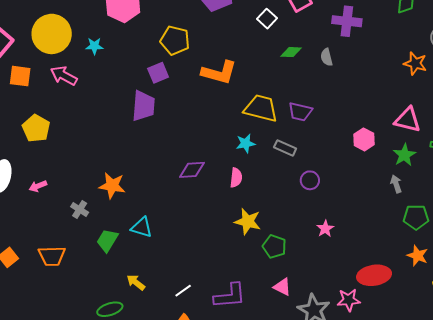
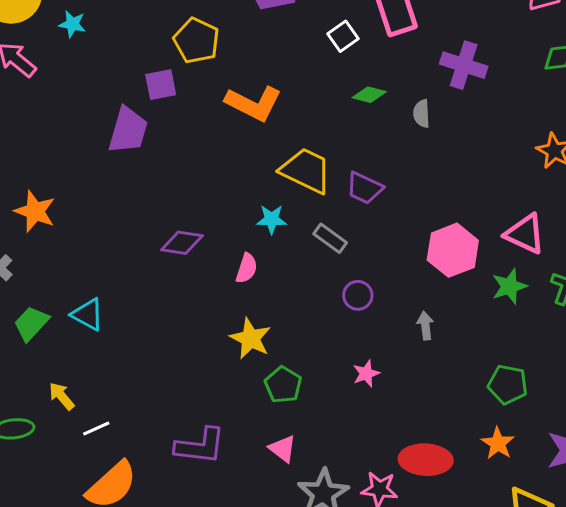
pink hexagon: (364, 139) -> (453, 250), size x1.5
gray arrow: (396, 184) -> (425, 326), moved
orange star: (112, 186) -> (35, 211), moved
white line: (183, 291) -> (96, 428), moved

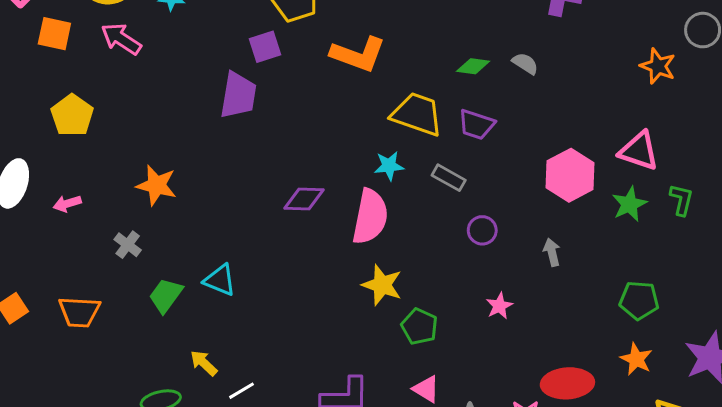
green diamond: (369, 95) -> (473, 66), moved
gray semicircle: (422, 114) -> (525, 63), moved, turned 132
pink semicircle: (247, 268) -> (370, 217), size x1.8

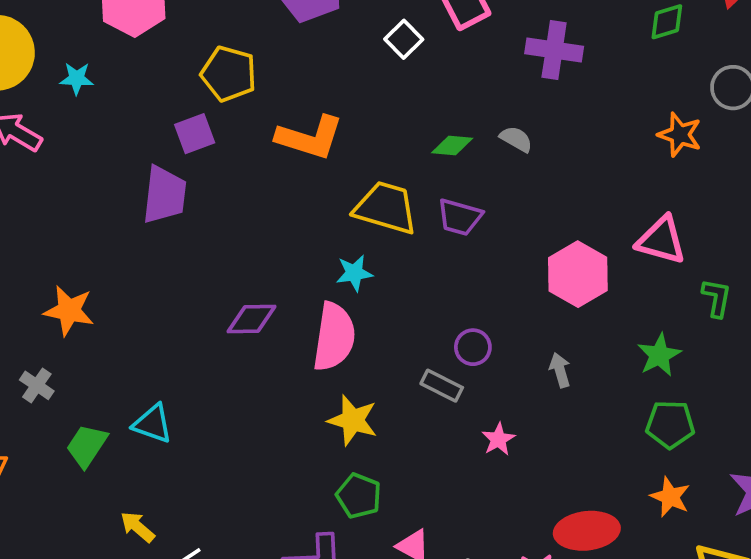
gray rectangle: (449, 178) -> (442, 386), moved
green star: (629, 204) -> (659, 355), moved
green pentagon: (419, 326) -> (359, 496), moved

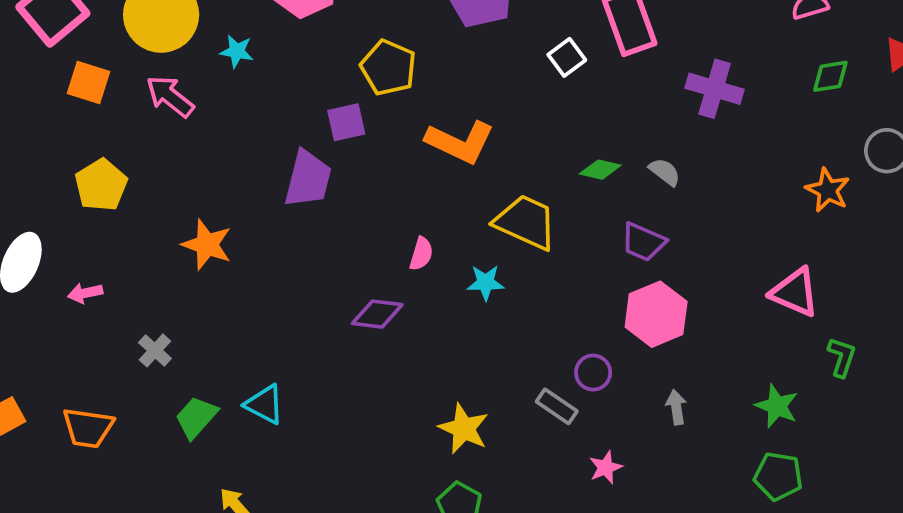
purple trapezoid: (460, 217) -> (643, 242), moved
pink hexagon: (578, 274) -> (656, 314), moved
orange star: (69, 311) -> (207, 245), moved
pink semicircle: (334, 337) -> (421, 254), moved, size x0.5
green star: (659, 355) -> (777, 406), turned -30

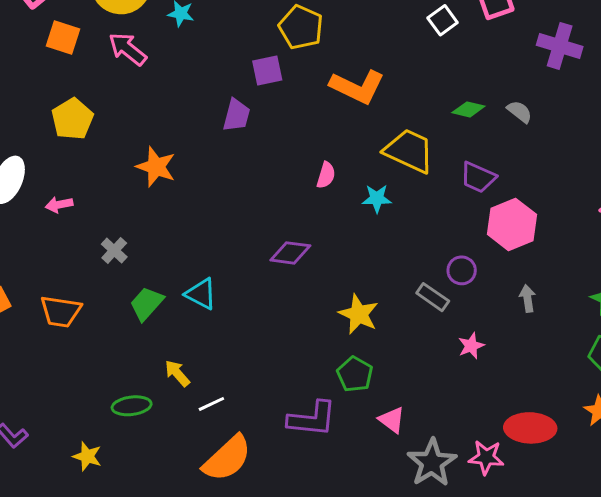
purple trapezoid: (308, 179) -> (237, 115), size x0.7
purple trapezoid: (643, 242) -> (478, 177), moved
purple diamond: (377, 314) -> (290, 253), moved

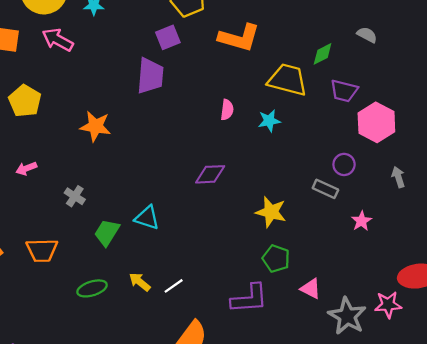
green diamond: (468, 109) -> (323, 54), moved, turned -30
purple trapezoid: (237, 115) -> (150, 76), size x1.4
white line: (211, 404) -> (174, 286), moved
green ellipse: (132, 406) -> (92, 288), moved

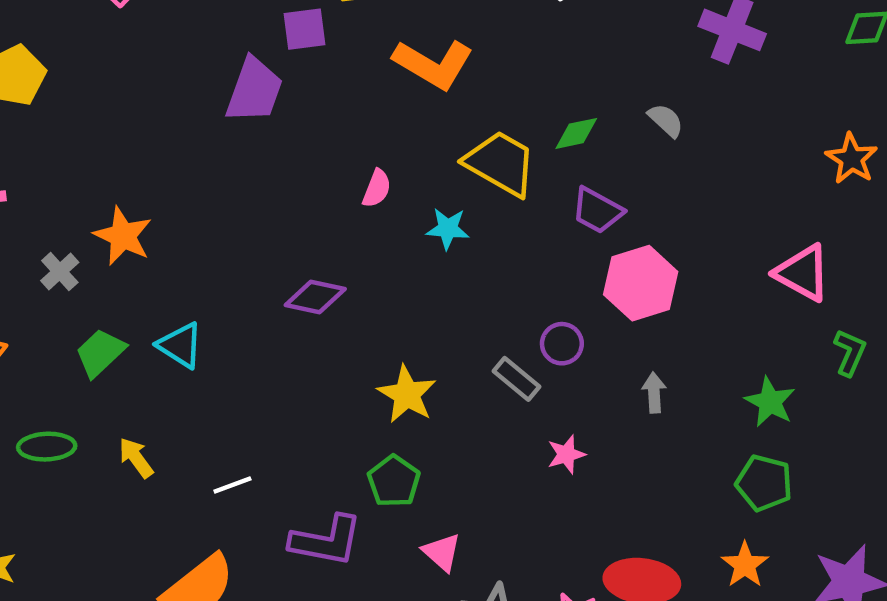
orange star: (95, 126) -> (123, 236), moved
white line: (174, 286) -> (232, 485), moved

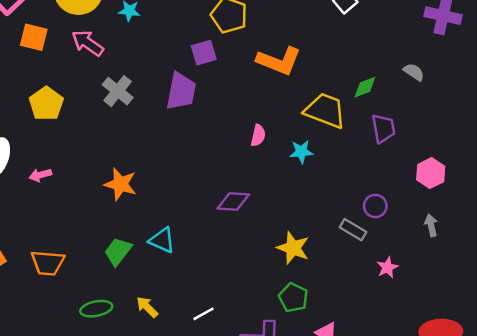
purple trapezoid: (597, 210) -> (383, 128), turned -120
gray cross: (60, 272) -> (118, 91), moved, size x1.4
pink hexagon: (641, 283) -> (431, 173), moved, size x0.7

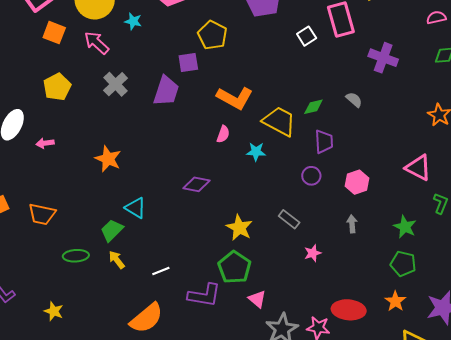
orange L-shape: (279, 61) -> (235, 98), moved
purple circle: (375, 206) -> (311, 176), moved
green trapezoid: (118, 251) -> (112, 230), moved
green pentagon: (293, 298) -> (234, 267), size x1.4

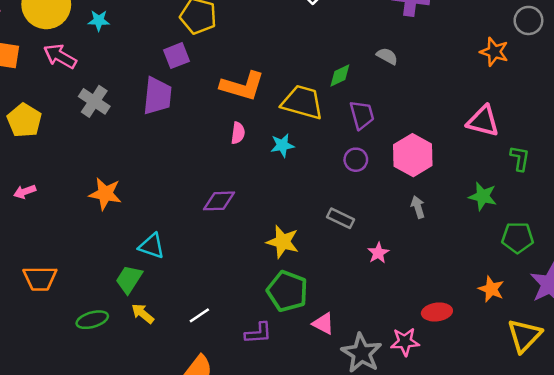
pink hexagon: (357, 182) -> (413, 155), size x1.4
green pentagon: (403, 264) -> (518, 238), moved
purple L-shape: (204, 295) -> (258, 333), size x0.7
red ellipse: (349, 310) -> (437, 312), size x0.7

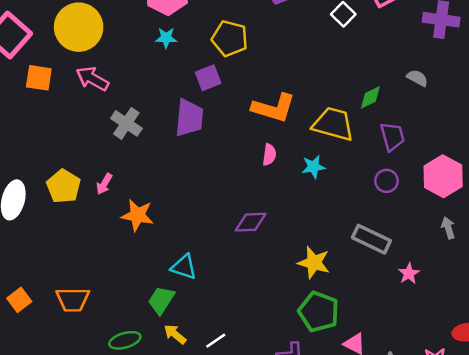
cyan star: (99, 21) -> (166, 38), moved
yellow pentagon: (24, 120) -> (64, 186), moved
pink arrow: (25, 192) -> (104, 184), moved, turned -40
gray rectangle: (341, 218) -> (371, 239), size x1.4
white line: (199, 315) -> (216, 341), moved

